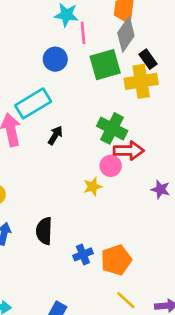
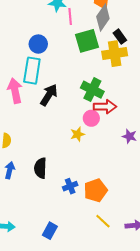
blue circle: (55, 59) -> (38, 44), moved
cyan rectangle: (33, 103) -> (32, 71), turned -50
black arrow: (55, 135) -> (49, 95), size x1.5

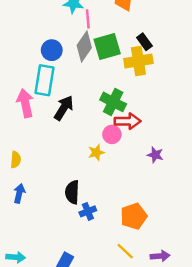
gray diamond: (103, 17) -> (84, 47), moved
black semicircle: (40, 168) -> (72, 192), moved
orange pentagon: (96, 190) -> (134, 216), moved

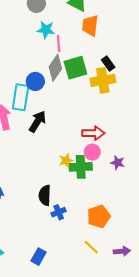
blue circle: (52, 50) -> (35, 81), moved
green cross: (113, 102) -> (81, 167), moved, turned -30
pink circle: (112, 134) -> (92, 152), moved

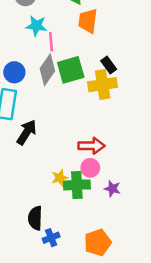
blue circle: (35, 81) -> (14, 72), moved
purple star: (118, 163) -> (112, 189), moved

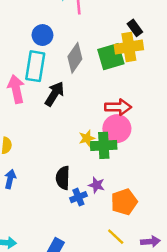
gray diamond: (47, 70) -> (75, 58), moved
green square: (71, 70) -> (111, 57), moved
pink circle: (90, 168) -> (117, 129), size x1.5
purple star: (112, 189) -> (96, 185), moved

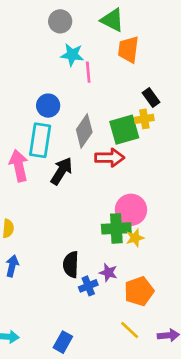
yellow cross: (129, 47) -> (144, 119), size x0.6
red arrow: (118, 107) -> (110, 158), moved
yellow star: (87, 138) -> (135, 238), moved

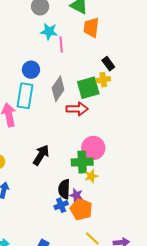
black arrow: (62, 171) -> (41, 155), moved
yellow star: (135, 238) -> (91, 176), moved
black semicircle: (71, 265) -> (64, 189), moved
orange pentagon: (139, 291) -> (81, 209), moved, turned -30

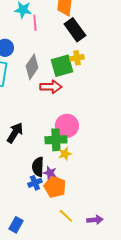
black rectangle: (108, 64) -> (75, 30), moved, size x1.6

